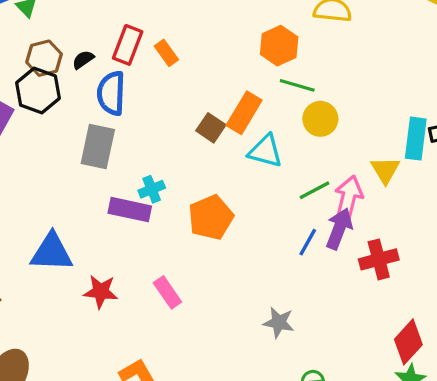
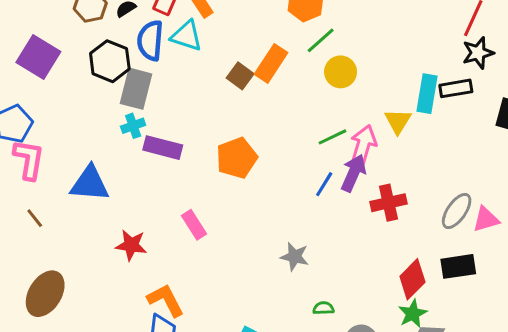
green line: (297, 85) -> (321, 40), turned -60
black hexagon: (38, 91) -> (110, 61), moved
cyan triangle: (265, 151) -> (186, 36), moved
cyan cross: (152, 189) -> (133, 126), moved
red star: (101, 292) -> (131, 245), moved

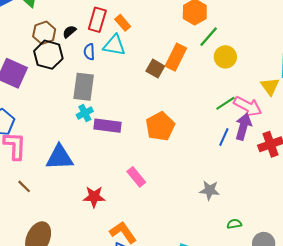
blue semicircle: (150, 40) -> (89, 52), size x0.6
black hexagon: (110, 61) -> (48, 55), moved
pink arrow: (363, 145) -> (248, 106), turned 108

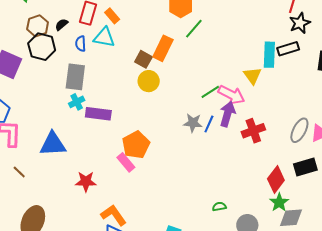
yellow circle: (225, 57) -> (149, 81), moved
orange pentagon: (160, 126) -> (136, 145), moved
gray star: (210, 190) -> (193, 123), moved

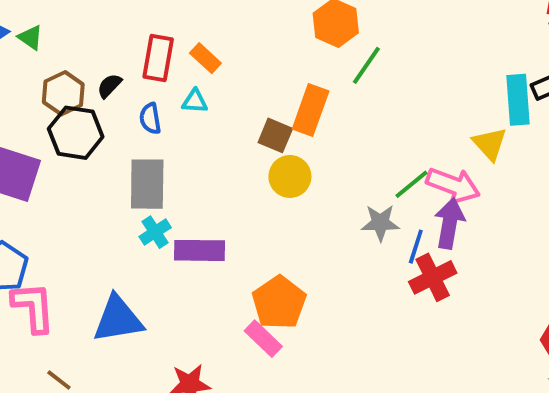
cyan triangle: (104, 37) -> (195, 101), size x0.6
gray star: (193, 123) -> (380, 223), moved
red cross: (253, 131) -> (433, 277), moved

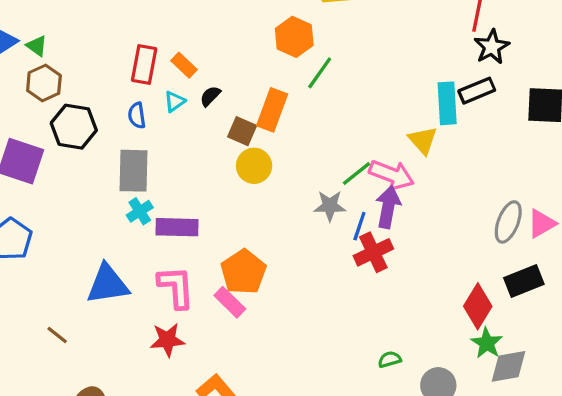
black semicircle: (109, 86) -> (210, 96), moved
brown hexagon: (63, 93) -> (44, 83), moved
cyan triangle: (195, 101) -> (175, 101), turned -40
pink L-shape: (33, 307) -> (176, 287), moved

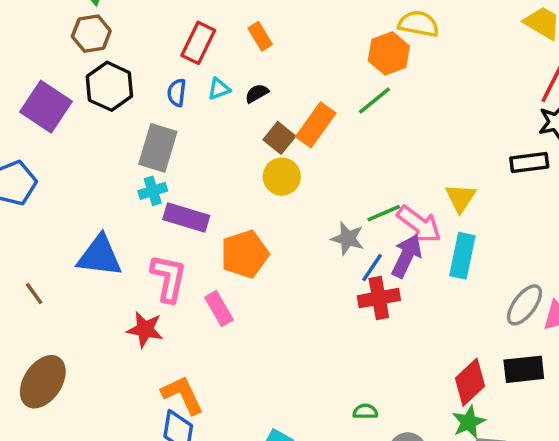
orange hexagon: (294, 37) -> (389, 53), moved
orange rectangle: (184, 65) -> (260, 36), moved
cyan rectangle: (447, 103) -> (462, 256), moved
orange pentagon: (244, 272) -> (245, 254), moved

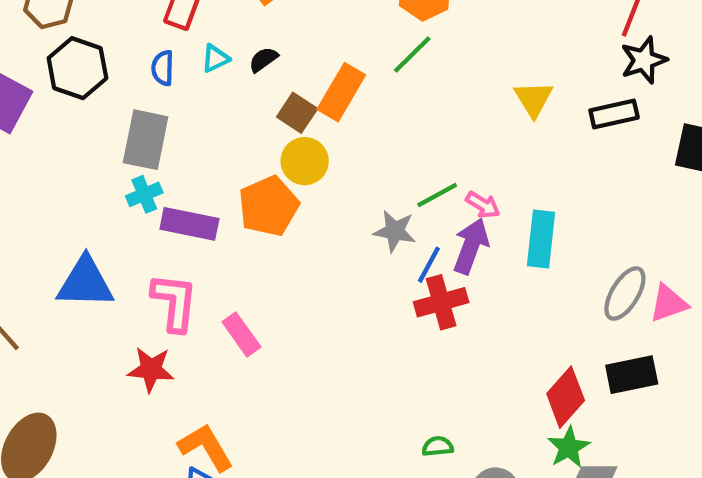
yellow triangle: (461, 198) -> (534, 99), moved
pink arrow: (419, 224) -> (483, 205), size x0.6
orange pentagon: (245, 254) -> (269, 206), moved

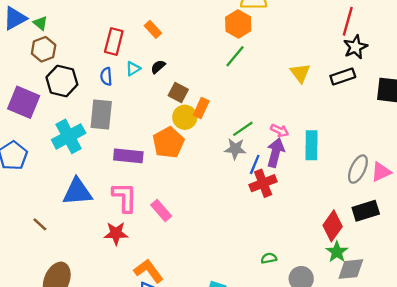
orange rectangle: (341, 92) -> (201, 108), moved, size x0.7
cyan cross: (144, 194) -> (69, 136), moved, size x1.8
green line: (437, 195) -> (243, 129), moved

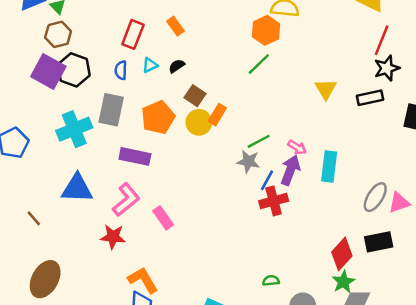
purple square: (24, 102) -> (48, 71), moved
orange pentagon: (168, 142) -> (158, 117), moved
pink L-shape: (125, 197) -> (126, 200), turned 44

